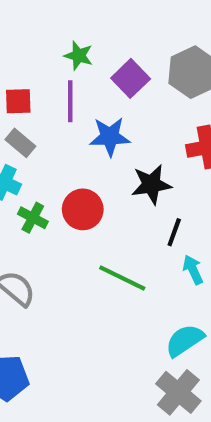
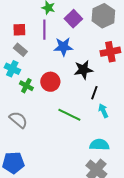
cyan semicircle: (185, 340) -> (99, 145), turned 36

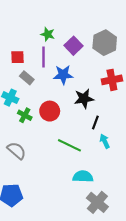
gray rectangle: (20, 50) -> (27, 78), moved
cyan semicircle: (99, 145) -> (83, 176), moved

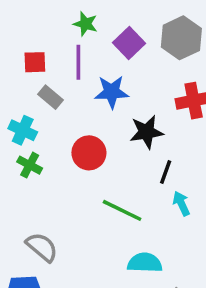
green cross: (25, 115) -> (30, 165), moved
gray semicircle: (16, 151) -> (42, 247), moved

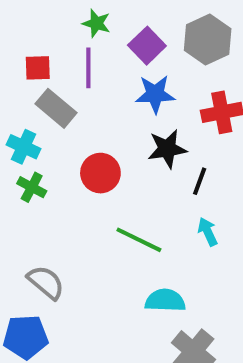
blue star: (112, 92) -> (155, 94), moved
gray rectangle: (51, 97) -> (56, 108), size x1.4
black line: (166, 172) -> (200, 181), moved

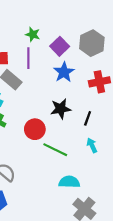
blue star: (155, 94) -> (64, 72), turned -30
black star: (167, 149) -> (61, 109), moved
red circle: (100, 173) -> (35, 129), moved

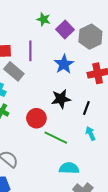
green star: (33, 34) -> (44, 19), moved
purple square: (60, 46) -> (65, 30), moved

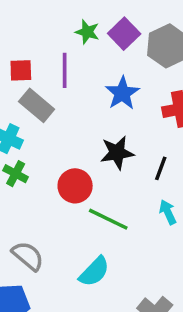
green star: (44, 19) -> (87, 32), moved
cyan semicircle: (69, 168) -> (94, 272), moved, turned 132

